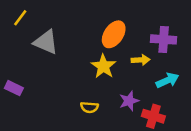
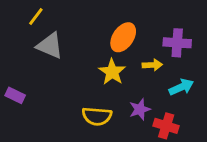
yellow line: (20, 18) -> (36, 17), moved
yellow semicircle: (89, 107) -> (97, 116), size x1.5

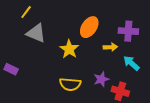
yellow star: (112, 72) -> (69, 49), moved
cyan arrow: (181, 87) -> (131, 63), turned -114

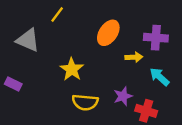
yellow line: (26, 12) -> (57, 15), moved
gray triangle: (36, 33) -> (28, 40), moved
yellow star: (69, 49) -> (72, 69), moved

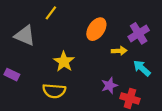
purple cross: (156, 38) -> (139, 33), turned -36
yellow semicircle: (85, 102) -> (54, 91), moved

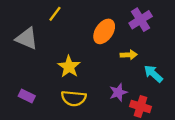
purple cross: (139, 33) -> (141, 20), moved
purple rectangle: (12, 75) -> (27, 96), moved
yellow semicircle: (54, 91) -> (74, 98), moved

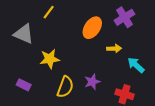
yellow star: (69, 67) -> (50, 59), moved, turned 30
purple star: (118, 92) -> (92, 82), moved
yellow semicircle: (74, 98) -> (65, 87), turned -75

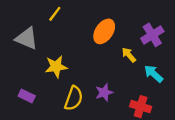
purple cross: (124, 17) -> (152, 35), moved
yellow arrow: (114, 48) -> (129, 55), turned -128

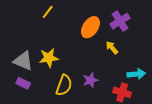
purple cross: (152, 35) -> (120, 21), moved
gray triangle: (27, 38) -> (23, 61), moved
cyan arrow: (153, 74) -> (136, 74), moved, turned 132

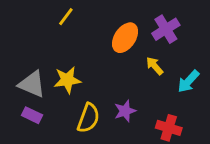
cyan arrow: (136, 74) -> (188, 81), moved, turned 138

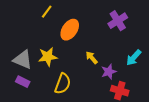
orange ellipse: (125, 38) -> (70, 30), moved
yellow arrow: (155, 66) -> (92, 58), moved
purple star: (125, 111) -> (109, 72), moved

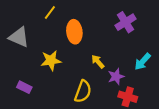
orange ellipse: (70, 30) -> (74, 32), turned -40
gray triangle: (23, 60) -> (19, 37), moved
yellow semicircle: (63, 84) -> (83, 91), moved

